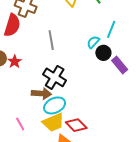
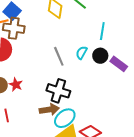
gray line: (51, 40) -> (59, 56), moved
cyan semicircle: (93, 42) -> (82, 53), moved

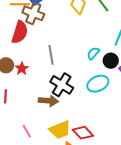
gray line: (59, 56) -> (51, 55), moved
cyan ellipse: (65, 118) -> (98, 84), moved

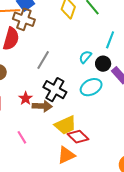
gray line: (51, 55) -> (43, 60), turned 42
red star: (22, 69) -> (26, 98), moved
yellow trapezoid: (60, 130) -> (65, 125), moved

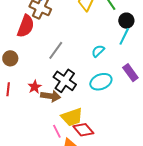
black circle: (103, 64) -> (126, 21), moved
pink line: (22, 137) -> (57, 131), moved

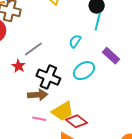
gray line: (56, 50) -> (33, 49), turned 30
red star: (35, 87) -> (19, 66), moved
pink line: (57, 131) -> (39, 119), moved, turned -40

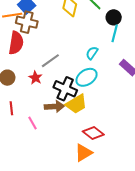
cyan ellipse: (84, 71) -> (87, 77), moved
yellow trapezoid: (63, 111) -> (76, 104), moved
pink line: (39, 119) -> (32, 123), moved, turned 48

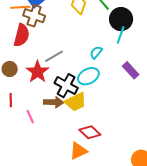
black circle: (114, 17) -> (121, 19), size x1.5
red star: (35, 78) -> (38, 72), size x1.6

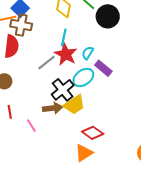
cyan line: (121, 35) -> (64, 37), moved
purple rectangle: (131, 70) -> (103, 68), moved
red star: (38, 72) -> (66, 54), moved
black cross: (66, 86) -> (63, 90), turned 30

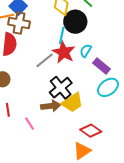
black circle: (108, 16) -> (75, 22), moved
cyan ellipse: (83, 77) -> (108, 87), moved

